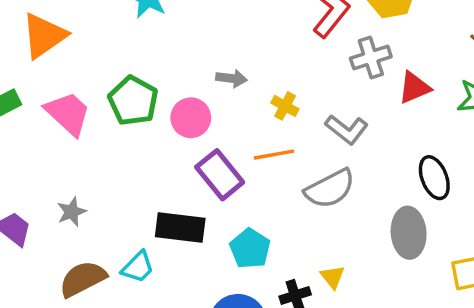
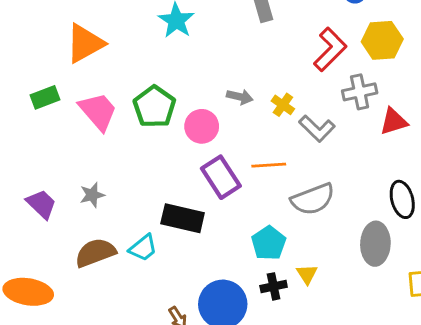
yellow cross: (285, 106) -> (283, 105), moved
gray L-shape: (347, 129) -> (317, 129), moved
cyan pentagon: (250, 249) -> (269, 243), moved

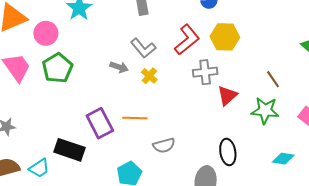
red triangle: (394, 121) -> (227, 96), turned -30
pink circle: (202, 126) -> (46, 33), moved
gray L-shape: (317, 129) -> (143, 48), moved
gray semicircle: (313, 199) -> (164, 145), size x0.7

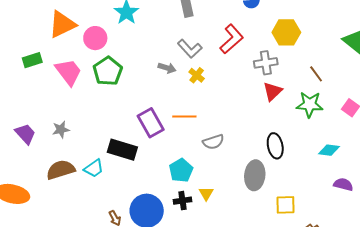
yellow hexagon: (225, 37) -> (286, 32), moved
gray cross: (205, 72) -> (266, 63), moved

